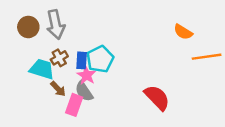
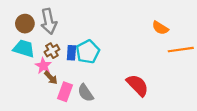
cyan trapezoid: (42, 69) -> (24, 48), moved
pink star: (87, 75) -> (43, 66), moved
gray semicircle: (84, 91) -> (86, 93), moved

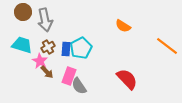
brown circle: (25, 24) -> (23, 12), moved
orange semicircle: (160, 28) -> (123, 26), moved
orange line: (181, 50) -> (167, 46), turned 45
pink rectangle: (65, 92) -> (69, 76), moved

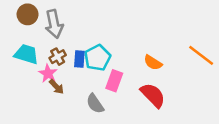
orange semicircle: (123, 26) -> (153, 63), moved
pink rectangle: (69, 76) -> (114, 81), moved

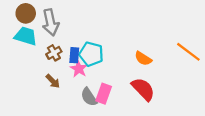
cyan trapezoid: (26, 54) -> (26, 36), moved
cyan pentagon: (97, 58) -> (91, 54), turned -30
pink star: (48, 73) -> (79, 69), moved
pink rectangle: (114, 81) -> (104, 94), moved

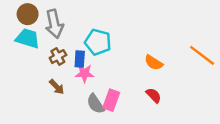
cyan pentagon: (91, 54) -> (98, 42), moved
pink star: (79, 69) -> (85, 74), turned -30
red semicircle: (143, 89) -> (154, 95), size x0.6

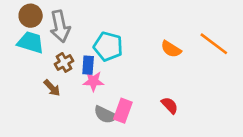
orange line: (202, 55) -> (214, 44), moved
orange semicircle: (154, 63) -> (171, 49), moved
brown arrow: (57, 87) -> (52, 88), moved
gray semicircle: (95, 104) -> (105, 115), turned -30

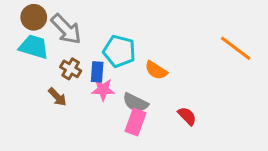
gray arrow: (60, 26) -> (66, 29), turned -32
orange semicircle: (171, 49) -> (156, 70), moved
brown cross: (64, 62) -> (71, 69), turned -30
gray semicircle: (105, 115) -> (135, 103), moved

